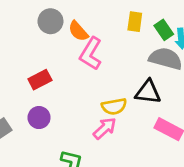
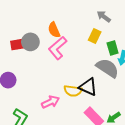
gray circle: (50, 21) -> (30, 42), moved
red rectangle: (40, 80) -> (19, 44), moved
yellow semicircle: (114, 106) -> (73, 91), moved

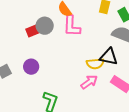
pink L-shape: (58, 48) -> (72, 26), turned -35
pink arrow: (51, 102) -> (89, 82), moved

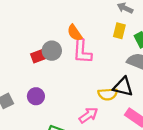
pink arrow: (89, 82) -> (88, 115), moved

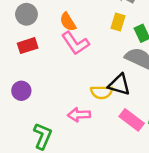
gray circle: (52, 51) -> (26, 14), moved
pink L-shape: (82, 52) -> (75, 43), turned -40
pink arrow: (88, 115) -> (79, 115), turned -150

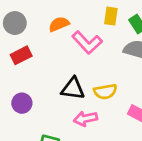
orange semicircle: (68, 22) -> (59, 24), turned 108
pink L-shape: (75, 43) -> (87, 42), moved
black triangle: (119, 85) -> (73, 89), moved

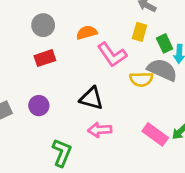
yellow semicircle: (105, 92) -> (141, 79), moved

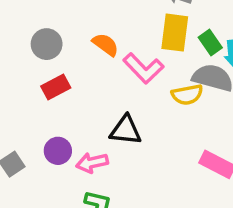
yellow rectangle: (139, 32) -> (175, 33), size x1.5
orange semicircle: (87, 33) -> (105, 45), turned 60
pink arrow: (100, 130) -> (92, 163), moved

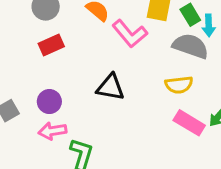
yellow semicircle: (187, 95) -> (179, 85), moved
pink arrow: (92, 163) -> (52, 131), moved

